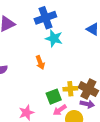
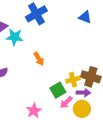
cyan star: (54, 38) -> (15, 37), moved
purple arrow: (87, 104) -> (83, 93), moved

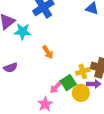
pink arrow: (66, 102) -> (56, 87), moved
yellow circle: (82, 109) -> (81, 93), moved

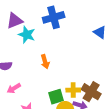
pink arrow: (56, 87) -> (14, 88), moved

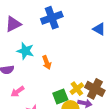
cyan star: (27, 35) -> (25, 51), moved
yellow cross: (73, 90) -> (77, 89), turned -32

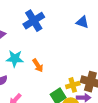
yellow cross: (77, 89) -> (73, 85), turned 32

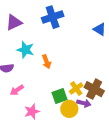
yellow cross: (73, 85) -> (76, 88), turned -32

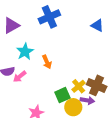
cyan star: (25, 50) -> (25, 52), turned 30
pink arrow: (17, 90) -> (20, 77), moved

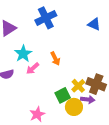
orange arrow: (47, 62) -> (55, 59), moved
pink arrow: (20, 77) -> (33, 68), moved

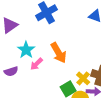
orange arrow: (55, 59) -> (58, 53), size x1.5

